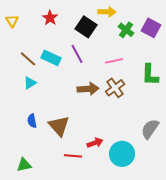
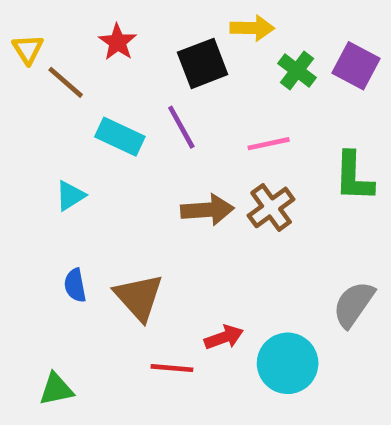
black square: (86, 27) -> (203, 63), turned 35
brown line: (28, 59) -> (66, 82), moved

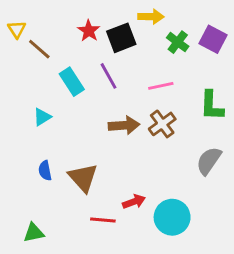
red star: (118, 42) -> (89, 31), moved
cyan rectangle: (120, 137) -> (72, 82), turned 32
gray semicircle: (354, 304) -> (209, 161), moved

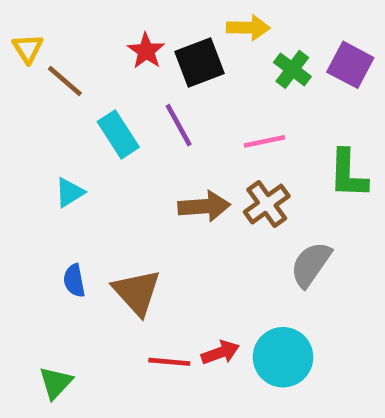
gray semicircle: (209, 161) -> (311, 264), moved
red arrow: (134, 202) -> (220, 353), moved
green triangle: (34, 233) -> (56, 383), turned -35

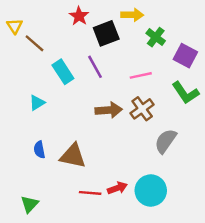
red star: (146, 51) -> (79, 16), moved
purple square: (350, 65) -> (185, 56), moved
green L-shape: (348, 174) -> (185, 93), turned -36
brown triangle: (137, 292) -> (73, 156), turned -36

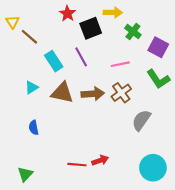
brown triangle: (73, 156) -> (62, 93), moved
cyan circle: (151, 190) -> (153, 168), moved

